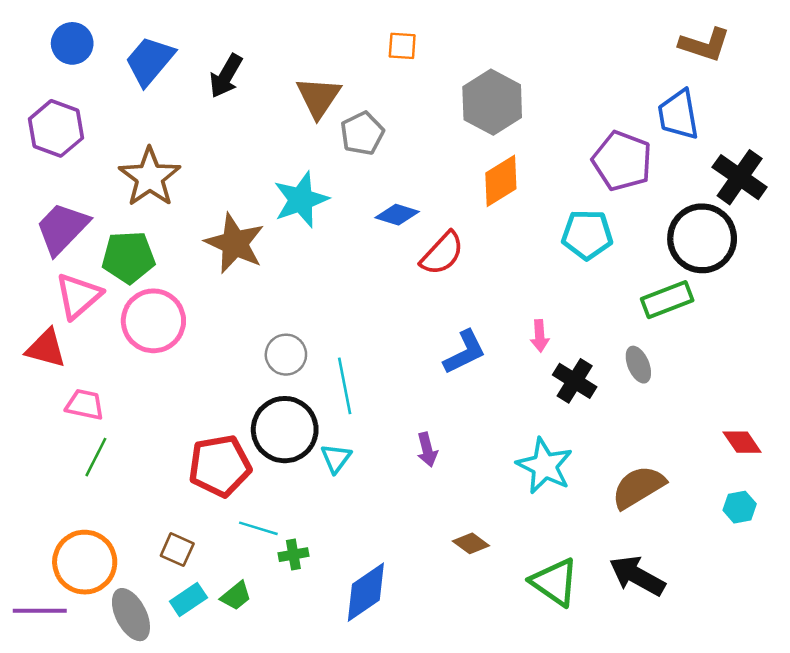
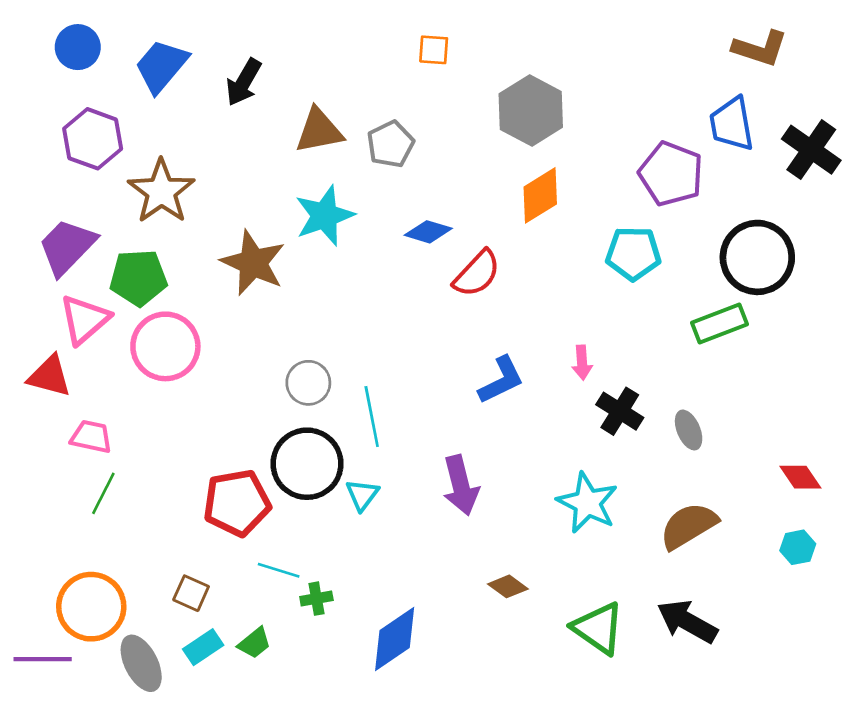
brown triangle: (318, 97) -> (319, 131), moved, turned 45
purple hexagon: (56, 128) -> (93, 139), moved
black cross: (740, 177) -> (811, 150), moved
gray ellipse: (638, 365) -> (689, 430), moved
purple arrow: (427, 450) -> (461, 485), size x1.6

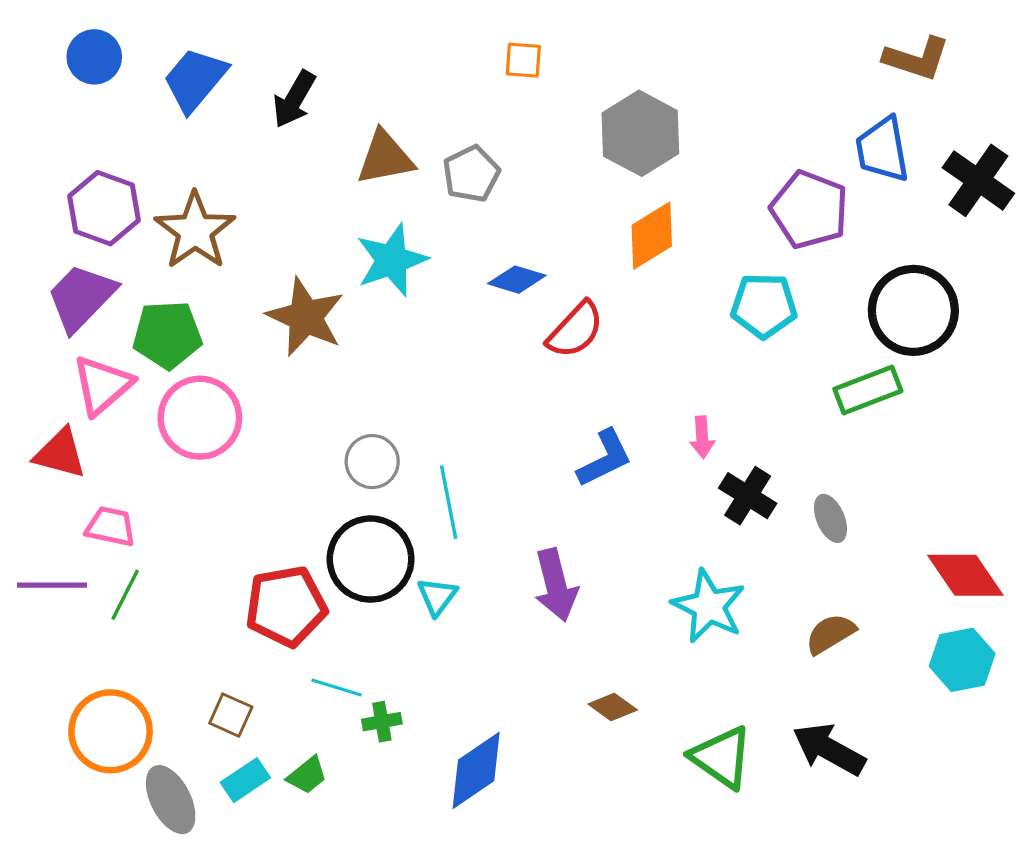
purple hexagon: (93, 139) -> (104, 208), moved
red diamond: (800, 477) -> (965, 575), size x1.5
brown semicircle: (689, 526) -> (830, 634), size x0.7
cyan hexagon: (798, 547) -> (962, 660), size x1.5
purple line: (43, 659) -> (52, 585), moved

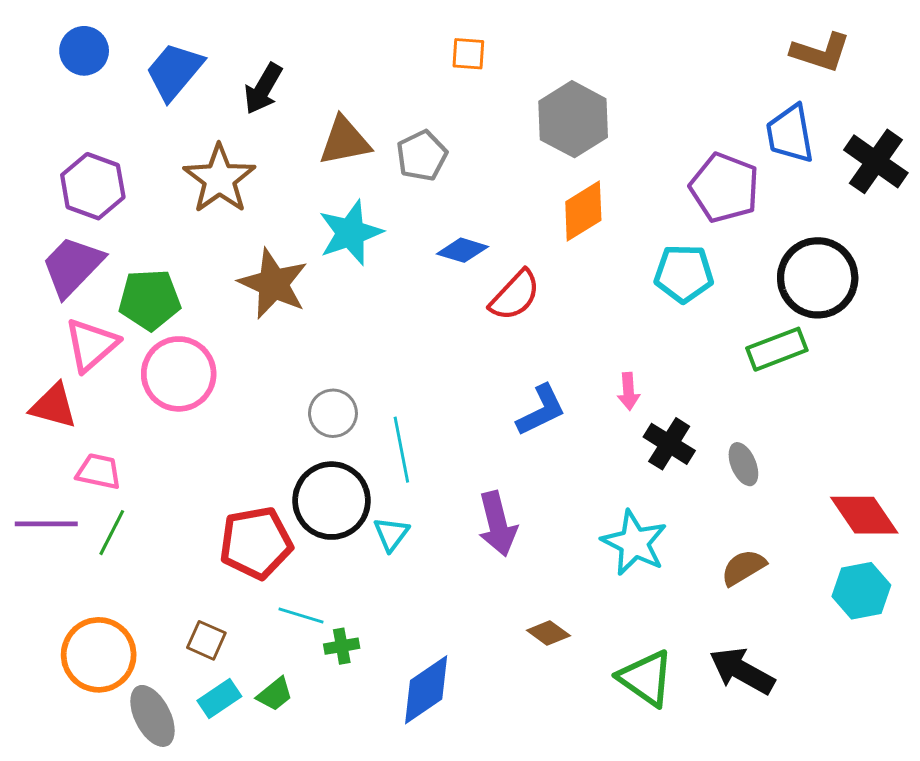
brown star: (195, 231) -> (219, 179), moved

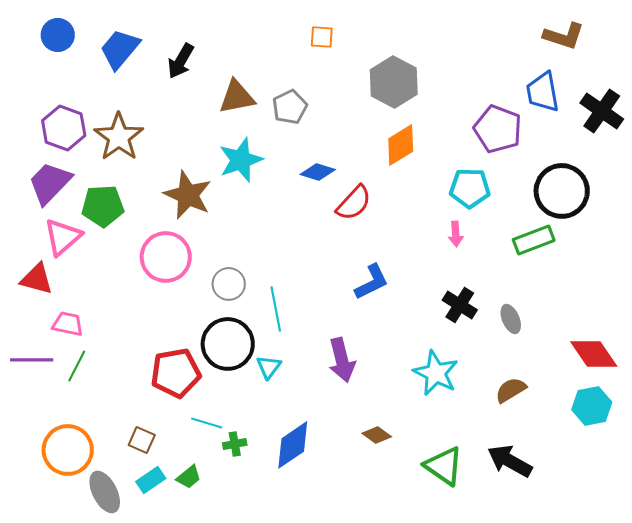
brown star: (219, 179) -> (119, 137), moved
pink circle: (179, 374) -> (166, 257), moved
pink arrow: (628, 391) -> (456, 234), moved
blue diamond: (426, 690) -> (293, 445), moved

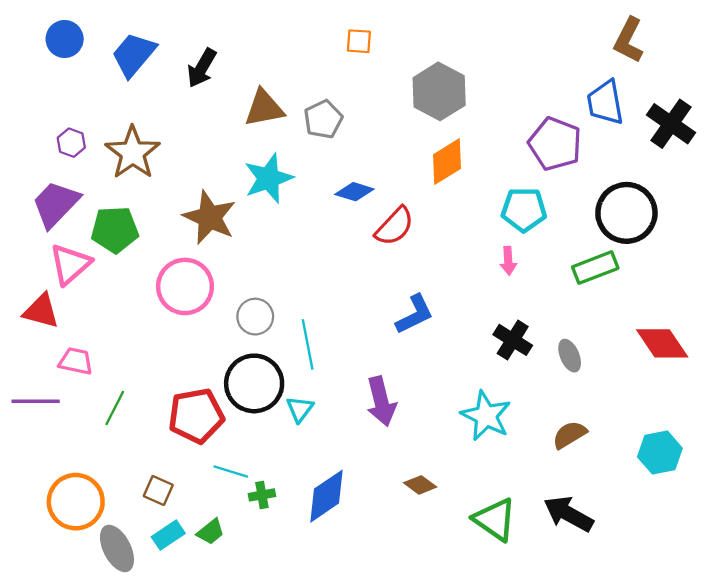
brown L-shape: (564, 36) -> (629, 40), turned 99
purple hexagon: (64, 128) -> (71, 143), size x0.6
red diamond: (594, 354) -> (662, 343), moved
green line: (77, 366) -> (115, 408), moved

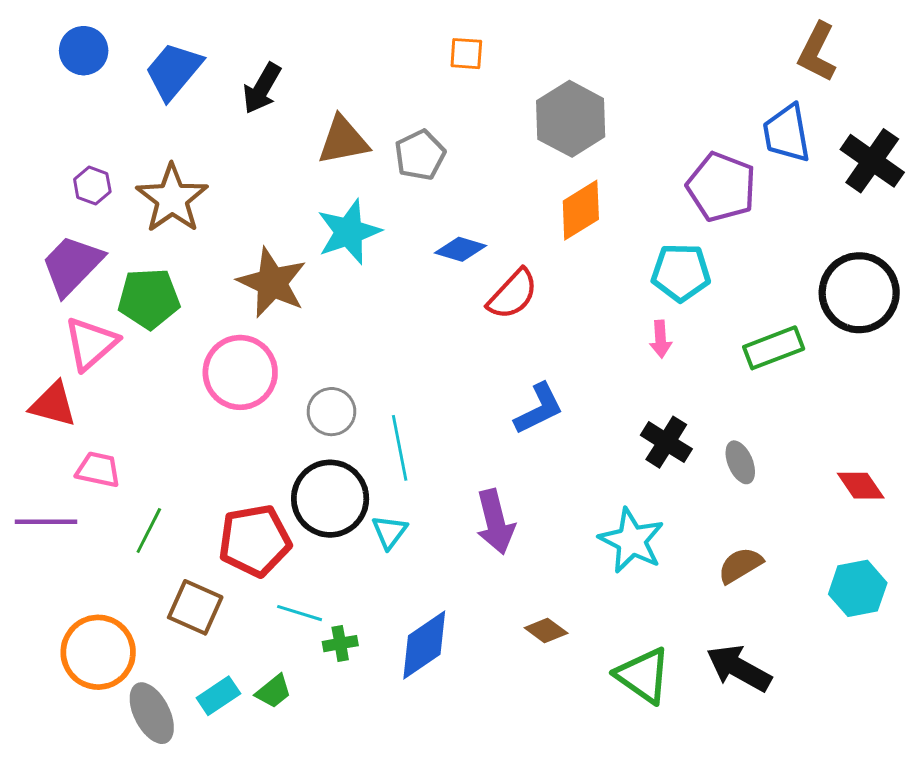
black circle: (626, 213) -> (859, 293), moved
red diamond: (662, 343) -> (861, 486), moved, size x0.7
brown square: (158, 490) -> (195, 607), moved, size x1.4

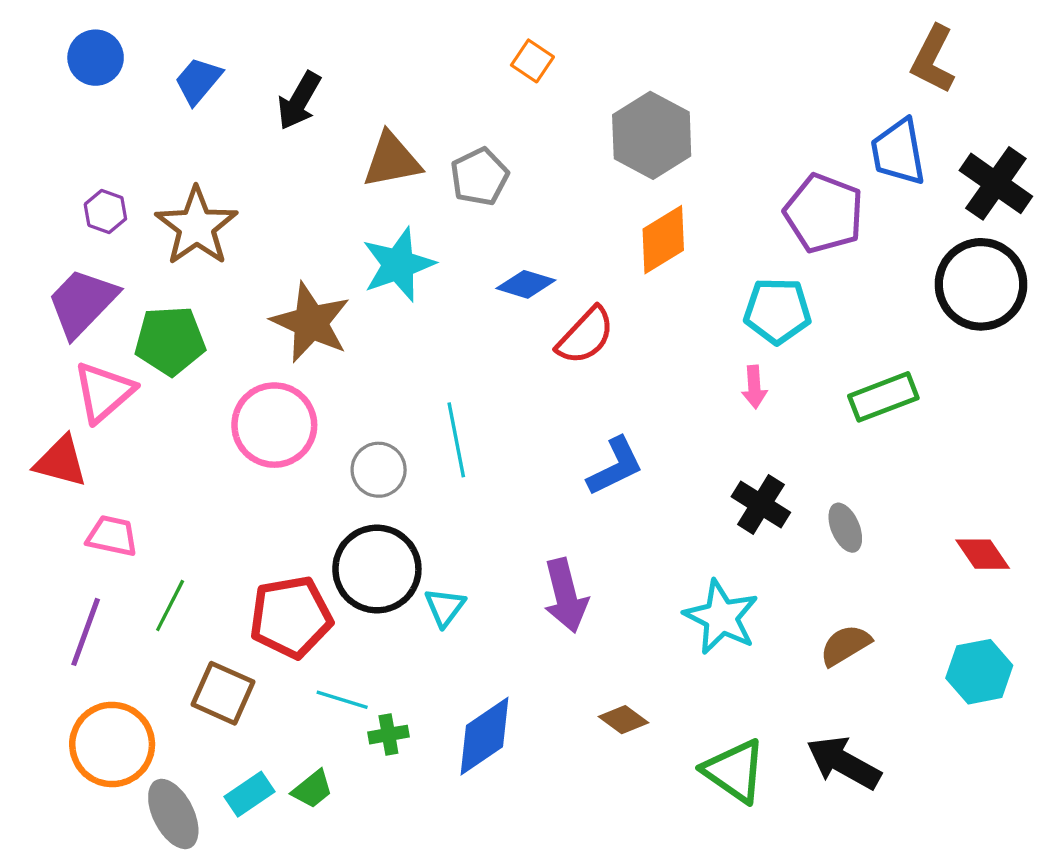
orange square: (466, 54) -> (532, 61), turned 30
blue trapezoid: (173, 71) -> (198, 81), size x0.7
black circle: (859, 293) -> (981, 284), moved
cyan line: (400, 448) -> (456, 440), moved
purple line: (46, 522) -> (86, 632), moved, turned -70

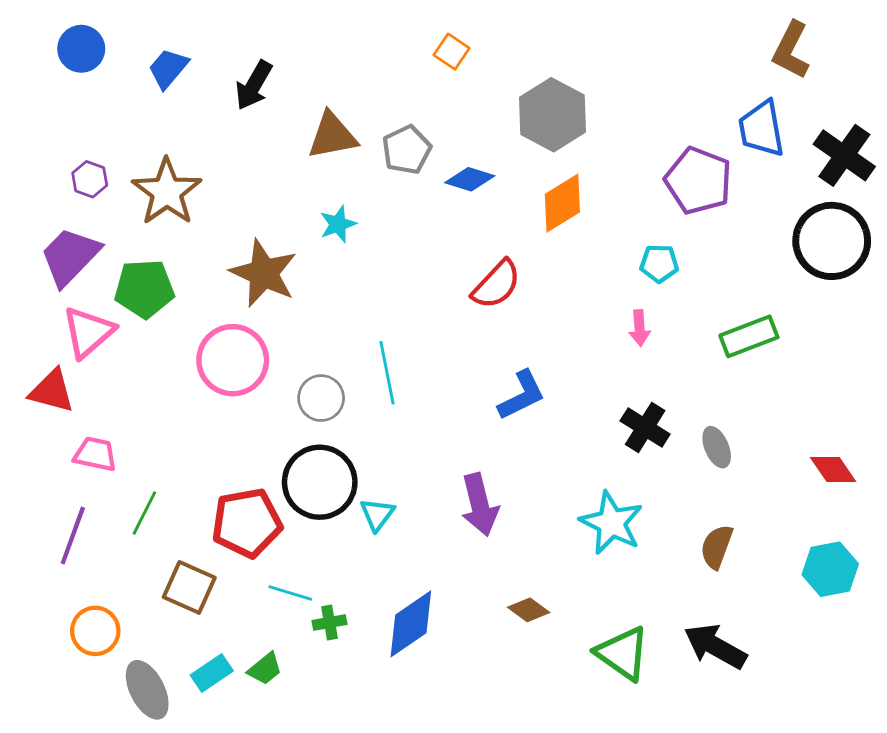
cyan star: (398, 264) -> (338, 224), size x0.6
blue diamond: (526, 284) -> (470, 179), moved
cyan pentagon: (777, 311) -> (659, 263), size x0.7
brown semicircle: (845, 645) -> (717, 547), turned -39
orange circle: (112, 744) -> (95, 631), size x0.7

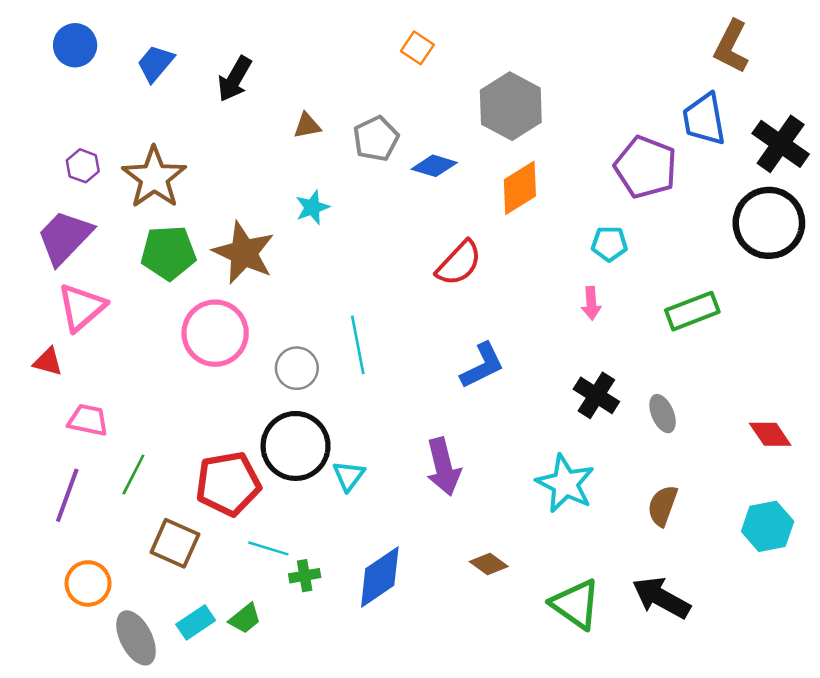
brown triangle: (332, 136) -> (307, 126), size x0.6
green pentagon: (144, 289) -> (168, 253), moved
red triangle: (52, 391) -> (48, 362), size x0.7

